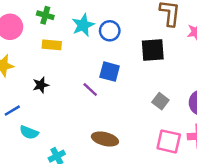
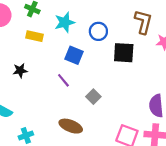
blue circle: (110, 31) -> (98, 31), moved
blue square: (110, 72) -> (74, 55), moved
gray square: (160, 101) -> (93, 97), moved

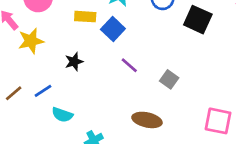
black square: (124, 53) -> (198, 20), turned 30
blue square: (74, 55) -> (113, 29), moved, turned 30

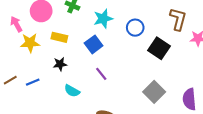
yellow rectangle: (85, 17) -> (59, 37), moved
gray square: (169, 79) -> (154, 92), moved, size x1.5
cyan semicircle: (62, 115) -> (72, 91), moved

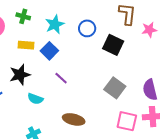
yellow rectangle: (59, 37) -> (26, 45), moved
black star: (60, 64) -> (20, 75), size x1.5

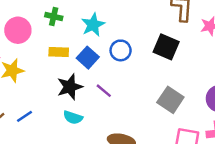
blue circle: (87, 28) -> (121, 50), moved
black star: (20, 75) -> (70, 87), moved

